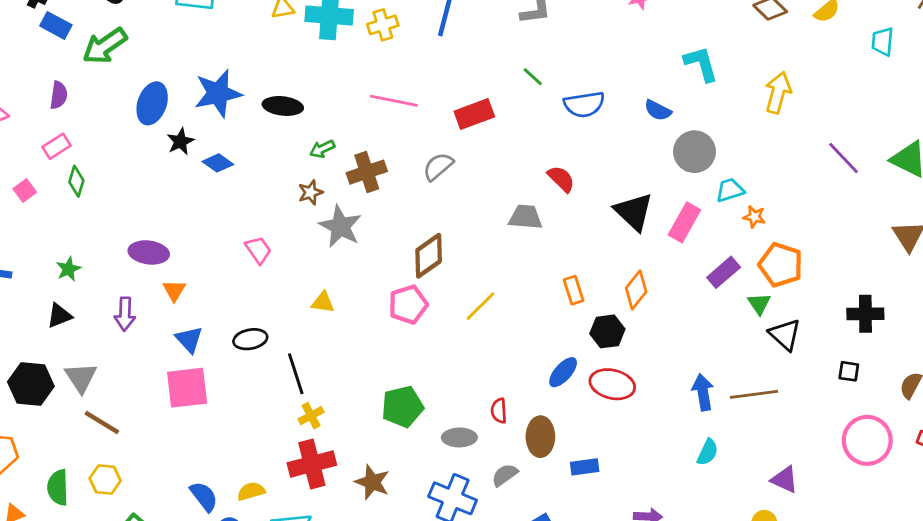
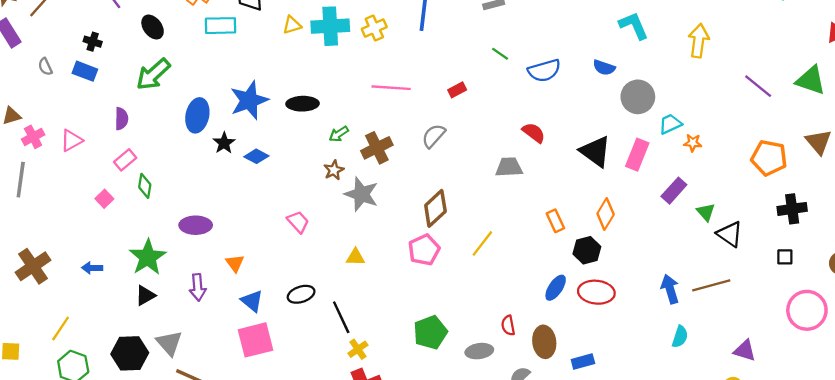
blue rectangle: (56, 25) -> (85, 71), moved
red rectangle: (474, 114) -> (457, 90), size x0.6
purple ellipse: (149, 252) -> (196, 225), moved
orange pentagon: (781, 265) -> (769, 158), moved
green star: (68, 269) -> (148, 257), size x1.8

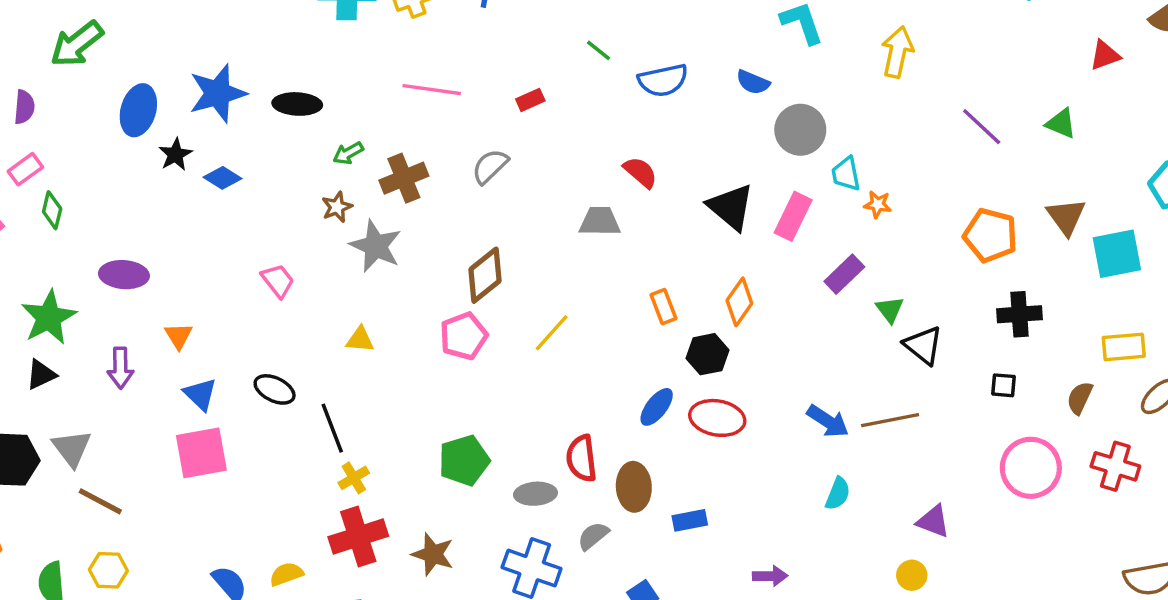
green triangle: (811, 80) -> (1061, 123), size x0.7
cyan trapezoid: (670, 124) -> (846, 174), turned -80
blue arrow: (670, 289) -> (828, 421), turned 136
black ellipse: (301, 294) -> (275, 389), turned 40
red semicircle: (508, 325) -> (581, 458), size x1.5

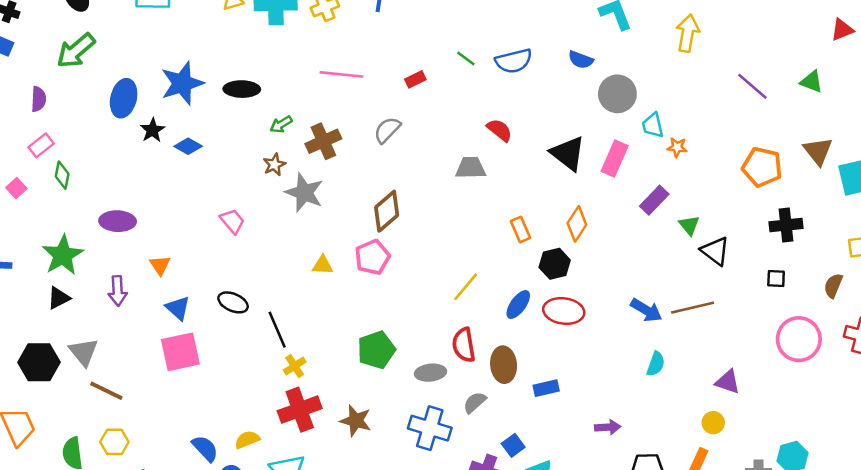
green line: (599, 50) -> (466, 58), moved
yellow line: (552, 333) -> (466, 287), moved
yellow triangle: (360, 340) -> (323, 265), moved

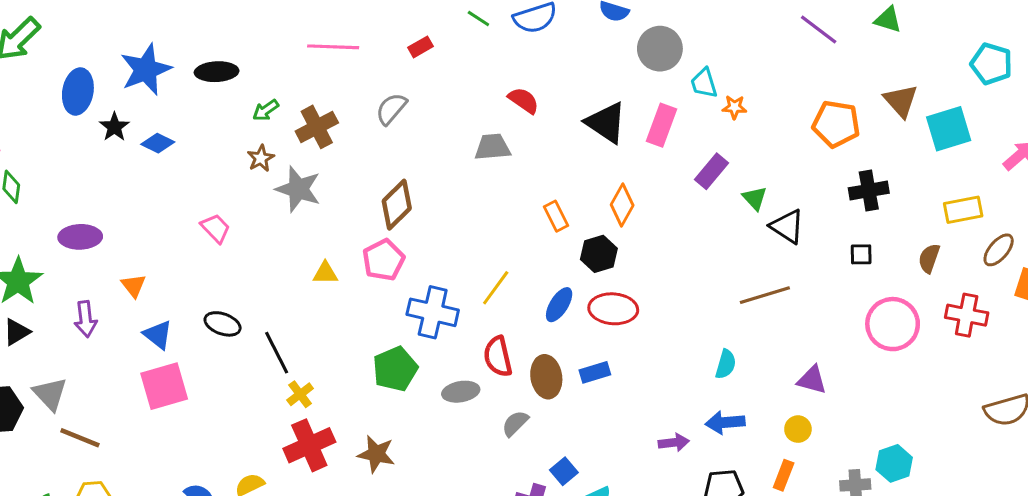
blue arrow: (646, 310) -> (725, 423), moved, turned 148
blue rectangle: (546, 388) -> (595, 372), moved
blue cross: (430, 428) -> (433, 312), moved

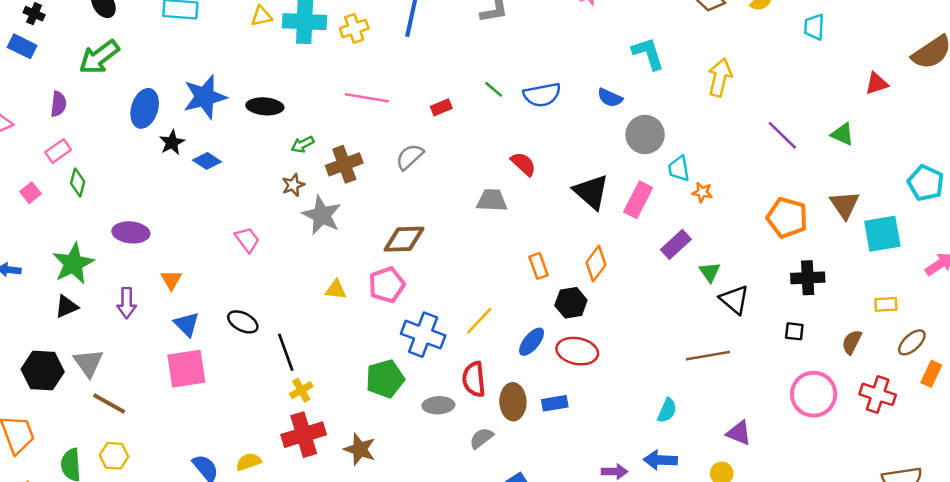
brown diamond: (397, 205) -> (404, 239), turned 36
yellow rectangle: (963, 210) -> (886, 304), size x0.7

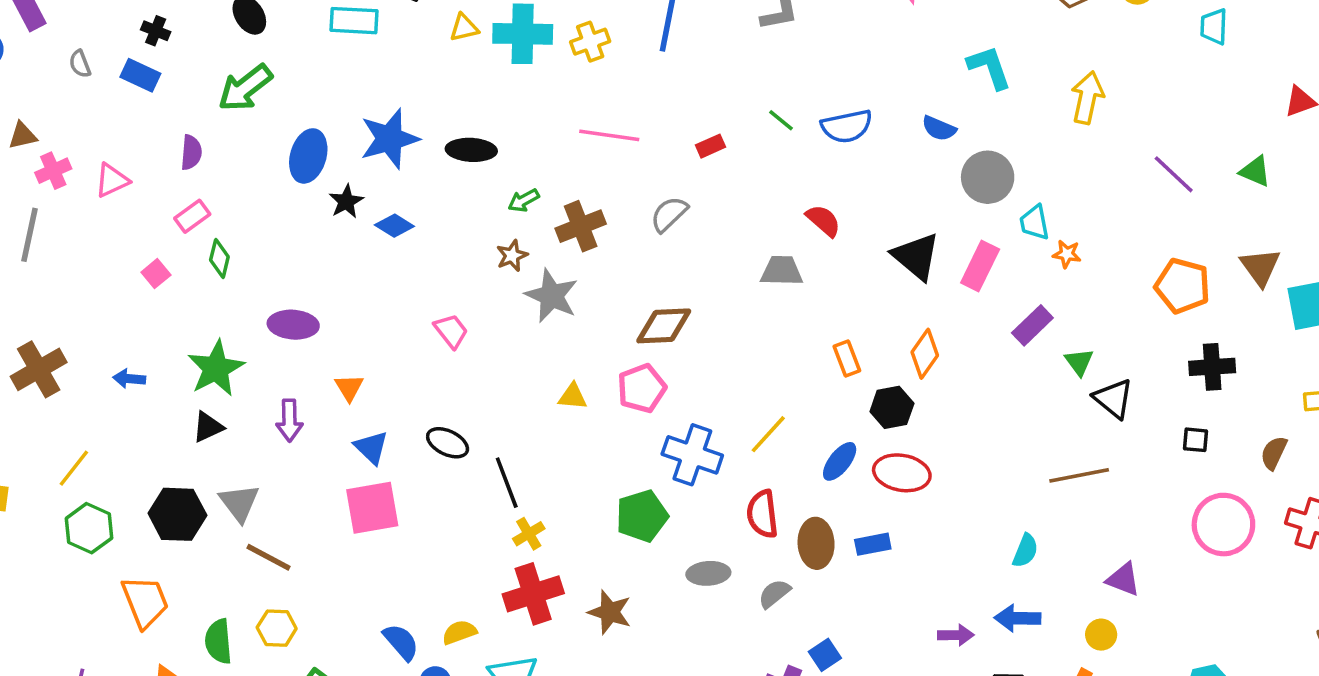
gray ellipse: (438, 405) -> (708, 573), moved

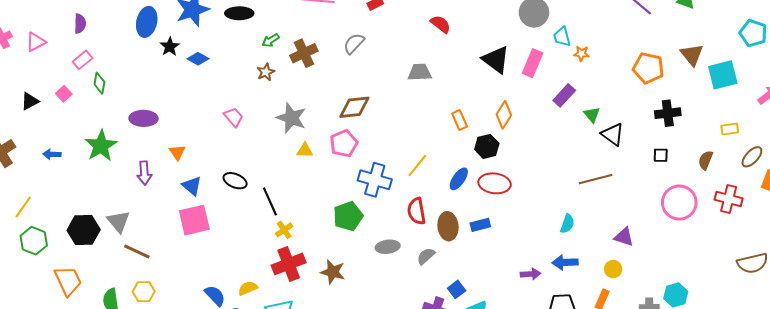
red semicircle: (823, 221) -> (441, 24), moved
gray star: (552, 296) -> (291, 118), moved
black triangle: (208, 427) -> (30, 101), moved

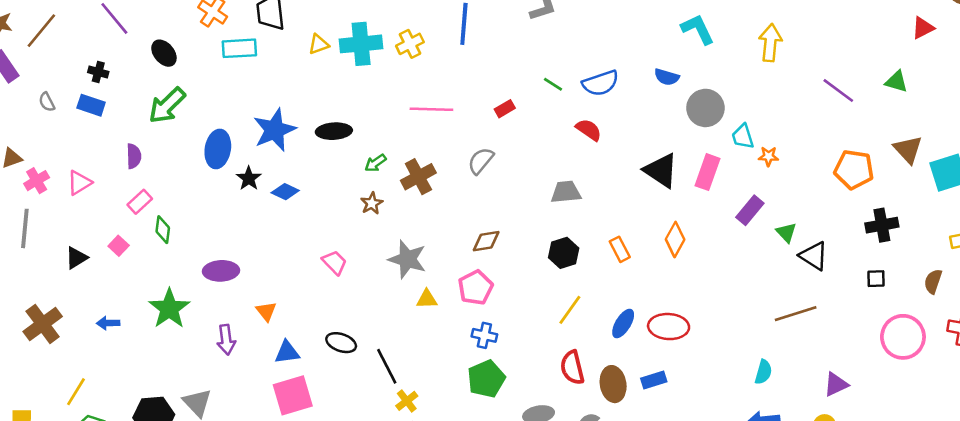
brown diamond: (354, 107) -> (486, 241), size x0.7
black hexagon: (487, 146) -> (564, 253), moved
blue cross: (375, 180) -> (484, 335), moved, size x0.6
blue triangle: (192, 186) -> (287, 352), turned -45
purple triangle: (624, 237) -> (836, 384), turned -40

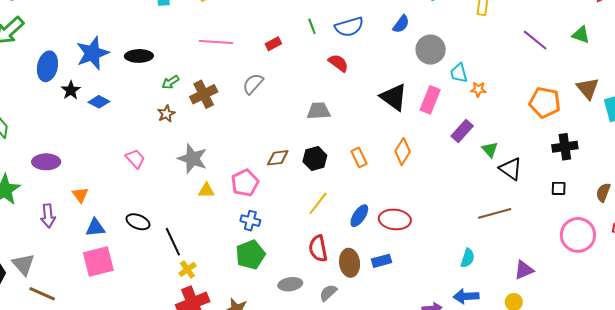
blue semicircle: (667, 77) -> (401, 24), turned -72
green line: (553, 84) -> (312, 26), turned 35
brown diamond: (486, 241) -> (278, 158), moved

